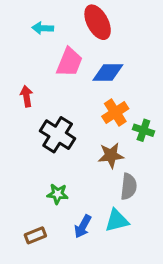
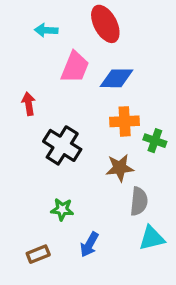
orange cross: (115, 112) -> (125, 121), turned 30
cyan triangle: (117, 221) -> (152, 238), moved

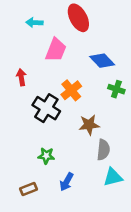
blue diamond: (117, 78) -> (102, 61), moved, turned 45
orange cross: (125, 121) -> (71, 90), moved, turned -36
green cross: (155, 141) -> (116, 89), moved

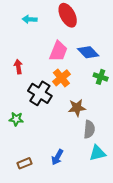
pink trapezoid: (56, 50) -> (58, 51), moved
green star: (46, 156) -> (16, 119), moved

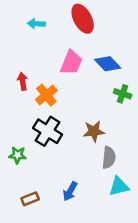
orange cross: (61, 78) -> (46, 95), moved
black cross: (40, 93) -> (48, 131), moved
green star: (16, 119) -> (18, 155), moved

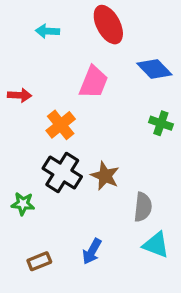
blue diamond: (108, 64) -> (154, 69), moved
red arrow: (23, 81) -> (20, 95), moved, turned 102
brown star: (94, 131) -> (105, 176), moved, turned 30
cyan triangle: (119, 186) -> (156, 245), turned 35

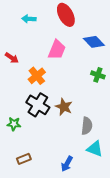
red arrow: (20, 95) -> (12, 58), turned 32
blue arrow: (92, 251) -> (67, 164), moved

